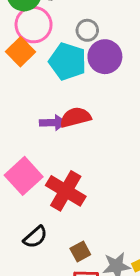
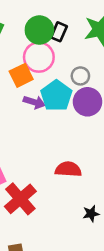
red semicircle: (75, 117) -> (68, 169), moved
purple arrow: (53, 123) -> (34, 102), moved

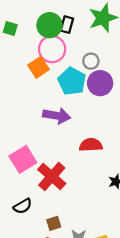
purple arrow: (34, 102) -> (57, 116), moved, size x1.4

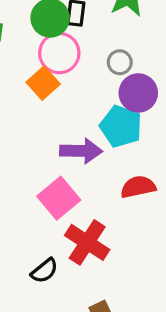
cyan pentagon: (72, 81) -> (121, 126), moved
pink square: (23, 159) -> (59, 198), moved
black semicircle: (23, 206) -> (44, 271), moved

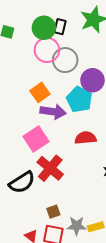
gray circle: (120, 62) -> (65, 60), moved, size x1.6
orange square: (43, 83) -> (40, 92), moved
black semicircle: (44, 271) -> (22, 182), size x1.5

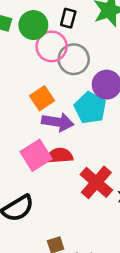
green circle: (44, 28) -> (33, 25), moved
red semicircle: (86, 138) -> (60, 156), moved
red cross: (50, 168) -> (96, 182), moved

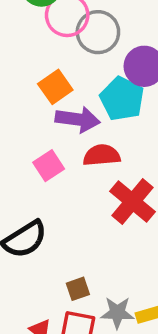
pink square: (36, 155) -> (49, 166), size x0.7
red semicircle: (60, 156) -> (102, 155), moved

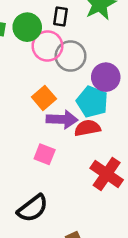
red semicircle: (102, 155) -> (87, 128), moved
pink square: (49, 166) -> (45, 154), turned -30

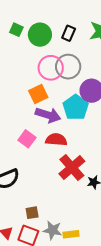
pink circle: (47, 46) -> (51, 68), moved
red semicircle: (87, 128) -> (56, 140), moved

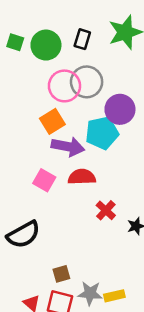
cyan pentagon: (76, 107) -> (102, 133), turned 30
red cross: (72, 167) -> (106, 210), size x0.6

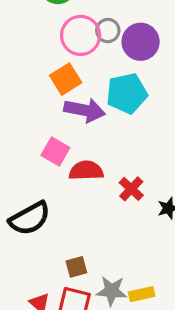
gray circle: (87, 82) -> (108, 31), size x0.6
purple circle: (120, 109) -> (141, 42), moved
red semicircle: (82, 177) -> (86, 171), moved

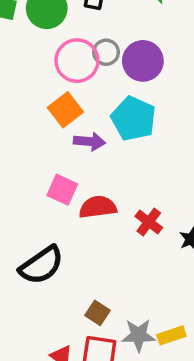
cyan pentagon: (127, 93) -> (133, 119), turned -30
purple arrow: (85, 110) -> (89, 142), size x0.7
brown square: (76, 267) -> (98, 313), turned -35

